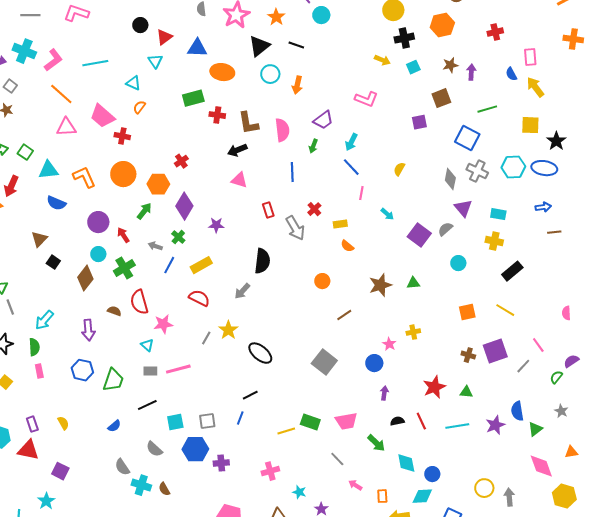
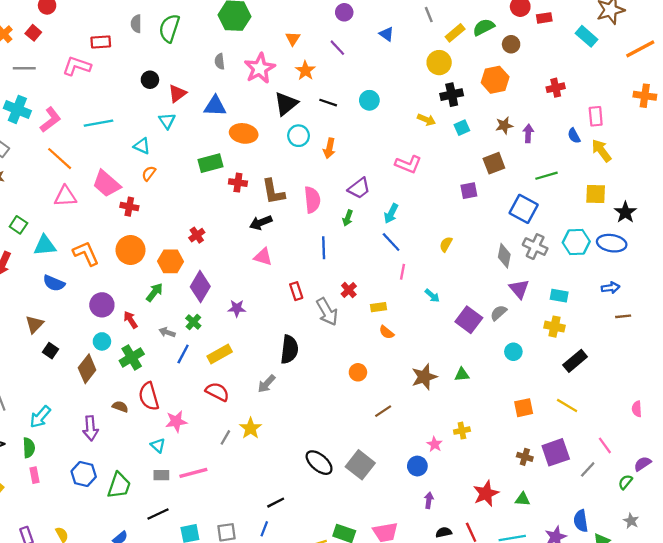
cyan circle: (321, 15) -> (369, 100), moved
black ellipse: (260, 353) -> (319, 463), moved

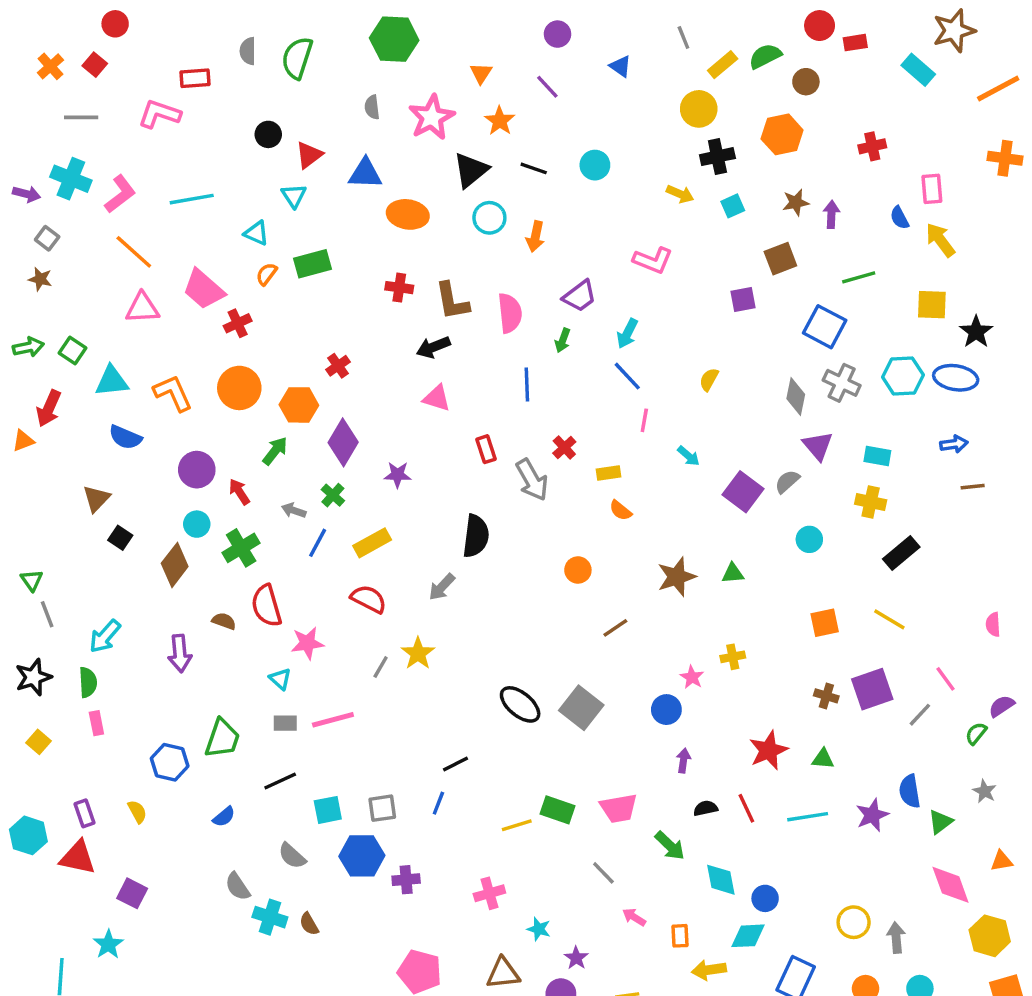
green rectangle: (211, 163) -> (312, 264), moved
red cross: (129, 207) -> (238, 323), turned -36
blue hexagon: (84, 474) -> (170, 762), moved

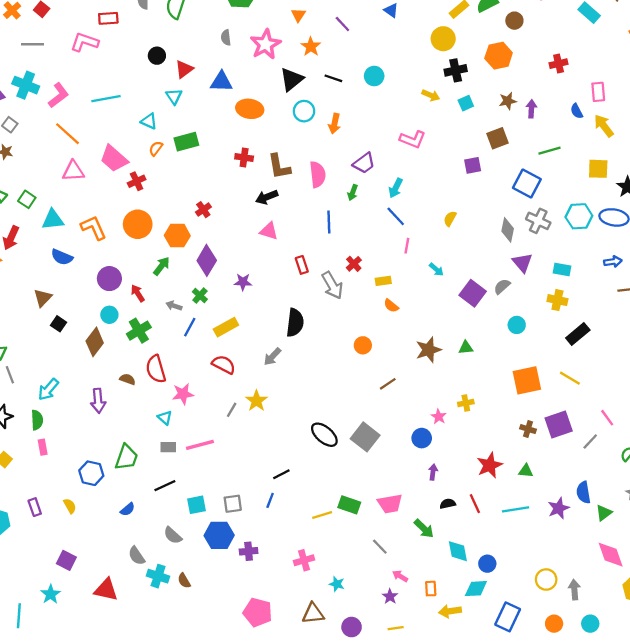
orange square: (825, 623) -> (527, 380), size x1.5
red triangle: (78, 858) -> (106, 590), moved
purple star: (576, 958) -> (390, 596), moved

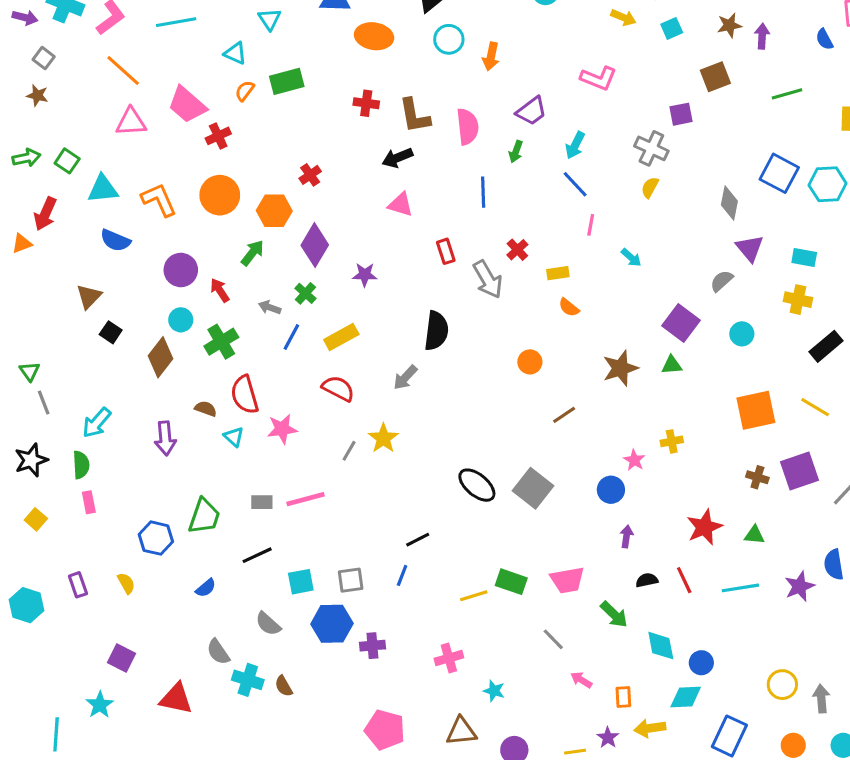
blue square: (527, 184) -> (779, 173), moved
gray cross: (538, 221) -> (651, 148), moved
purple square: (473, 293) -> (681, 323), moved
cyan triangle: (165, 418) -> (234, 437), moved
purple star: (390, 596) -> (608, 738), moved

